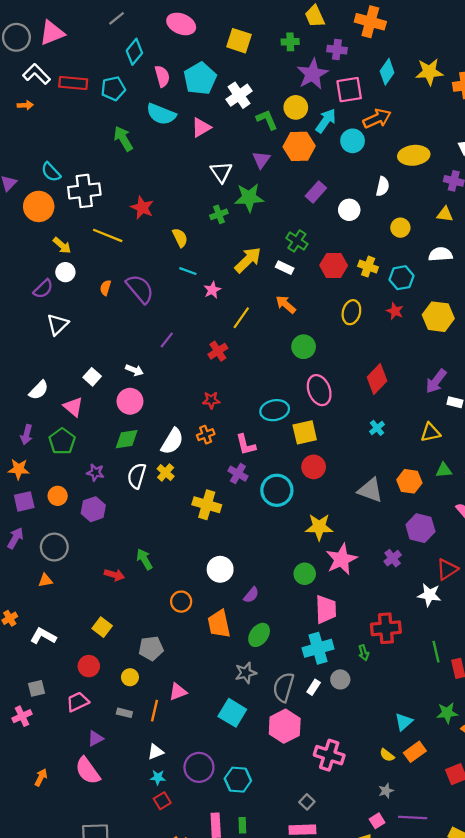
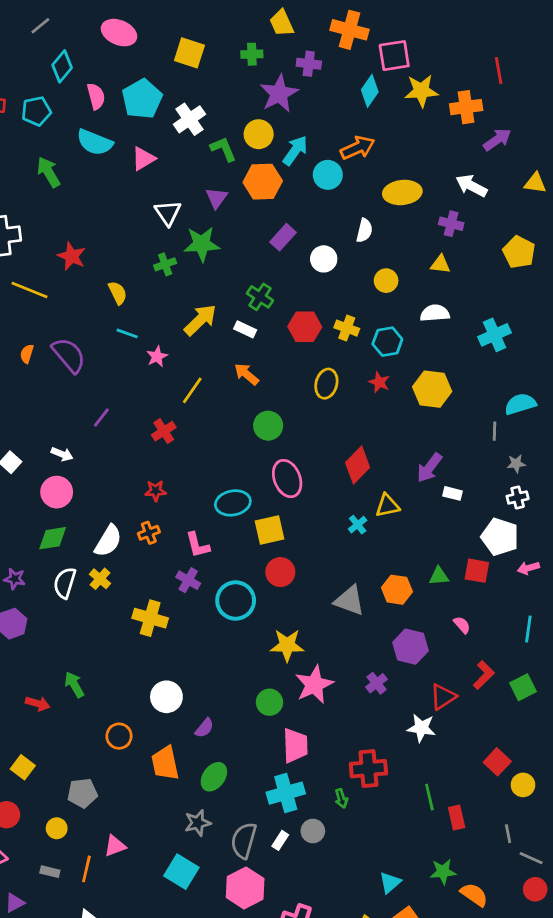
pink square: (349, 90) -> (394, 56), moved
yellow triangle: (430, 432) -> (387, 506), moved

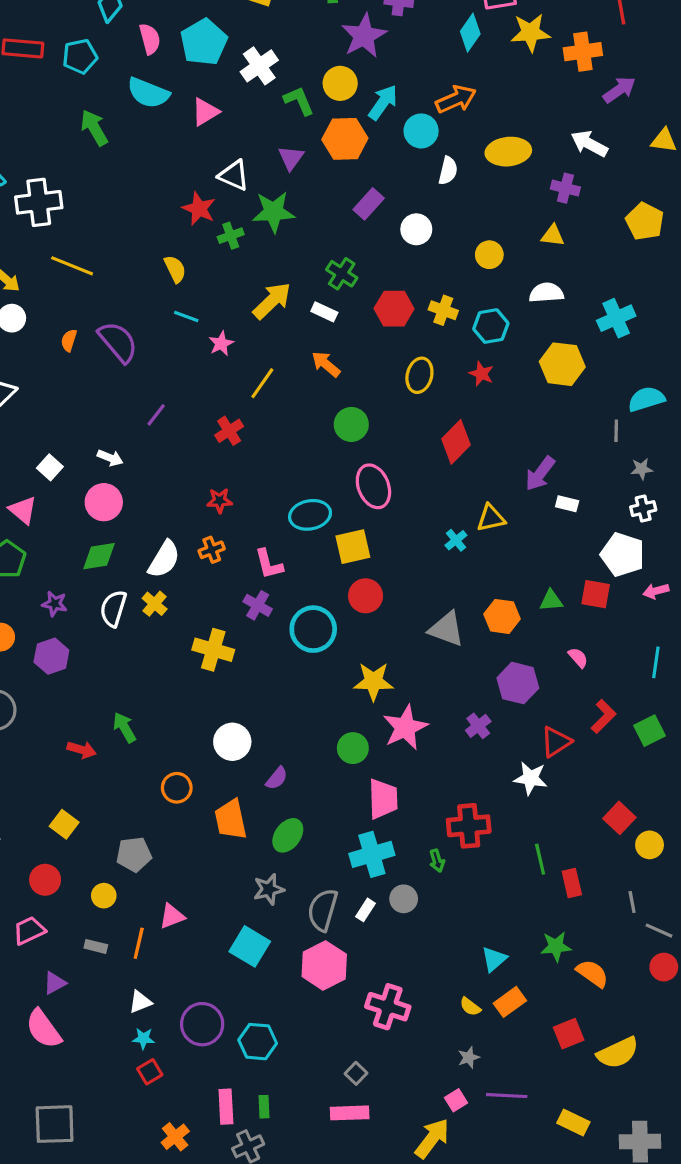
white triangle: (168, 213) -> (234, 175), turned -32
white semicircle: (364, 230) -> (448, 171), moved
red star: (72, 256) -> (199, 209), moved
yellow hexagon: (432, 389) -> (562, 364), moved
red diamond: (358, 465) -> (456, 442), moved

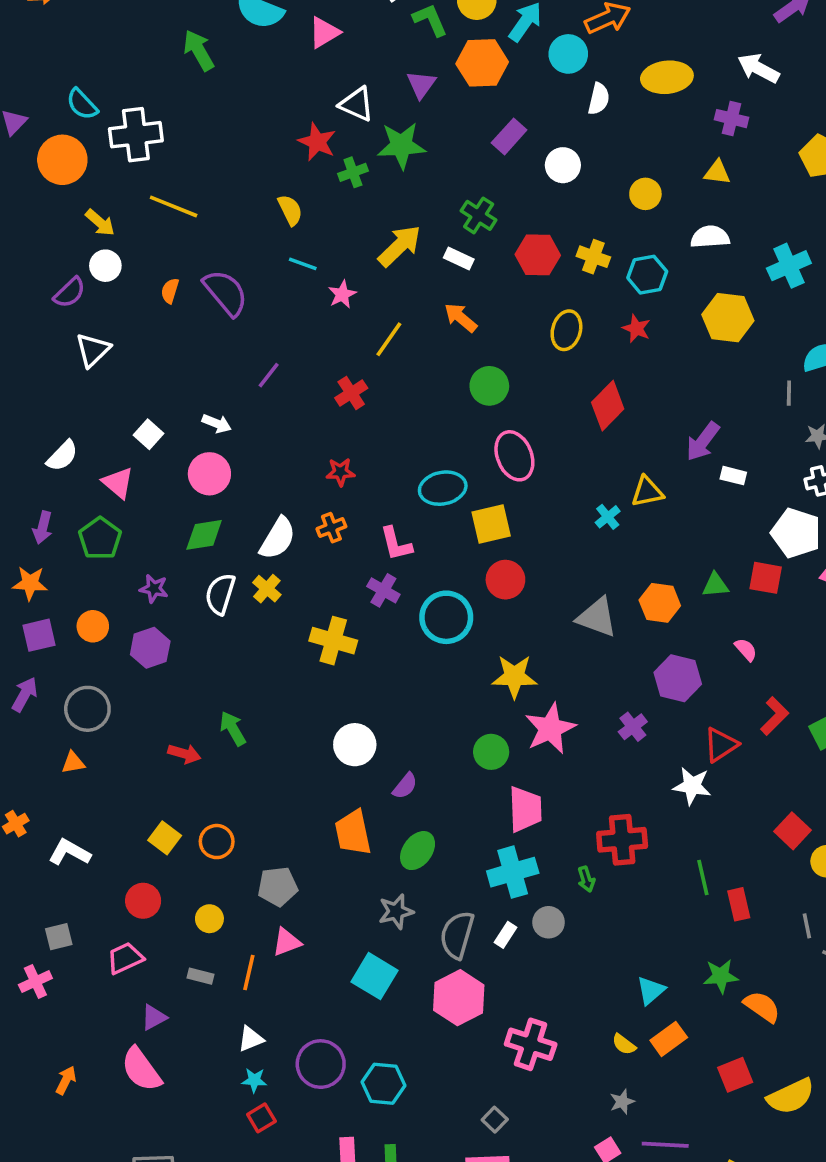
orange circle: (177, 788) -> (217, 842), moved
gray pentagon: (134, 854) -> (278, 886), moved

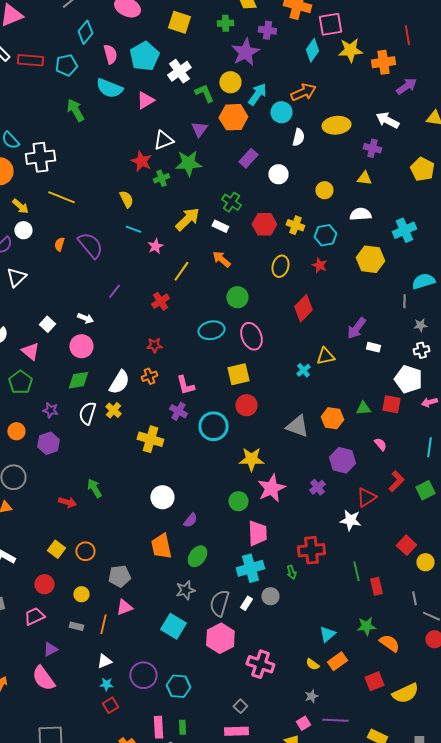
white triangle: (357, 104) -> (163, 140), turned -45
cyan ellipse: (443, 488) -> (211, 330), moved

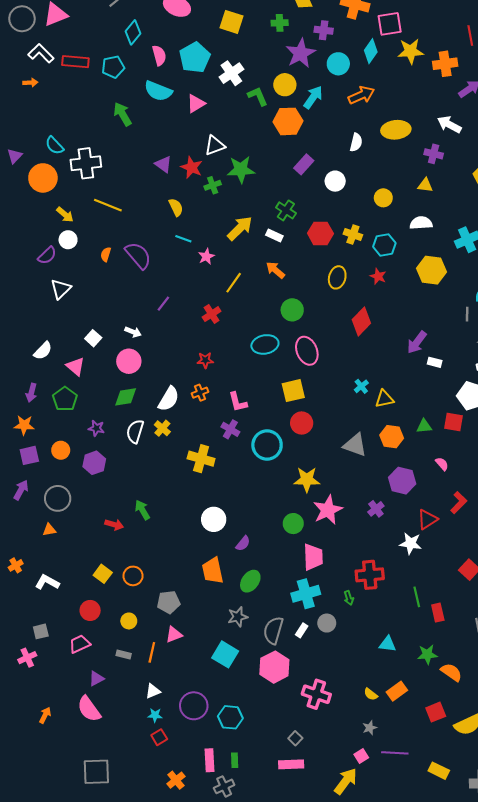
cyan circle: (281, 112) -> (338, 64), moved
purple triangle: (199, 129) -> (163, 164), moved, turned -30
yellow triangle: (325, 356) -> (384, 399), moved
cyan triangle: (327, 634) -> (387, 644), moved, turned 48

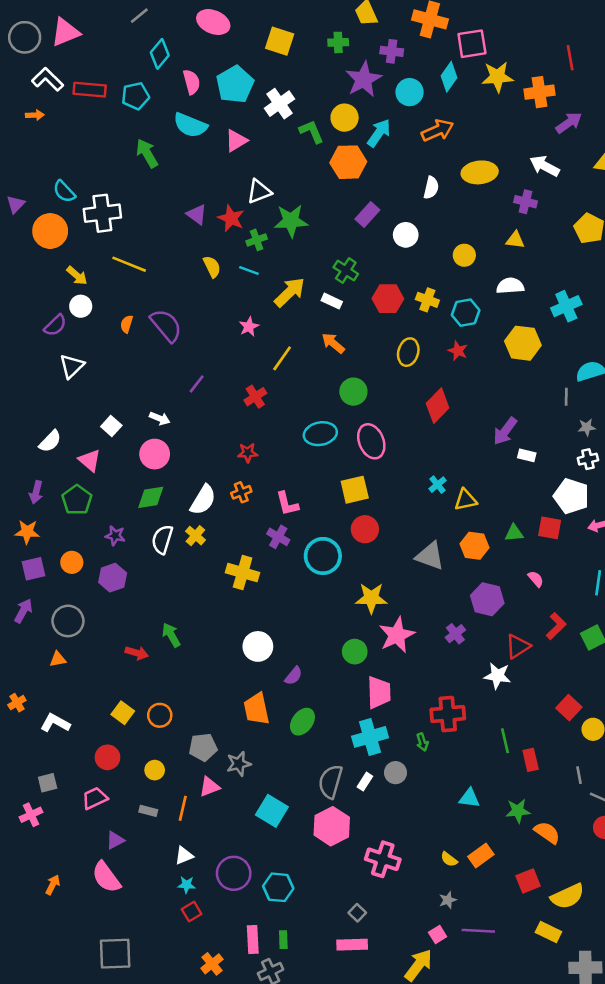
cyan line: (183, 239) -> (249, 271), moved
gray star: (238, 617) -> (239, 764), moved
yellow rectangle: (439, 771) -> (548, 932), moved

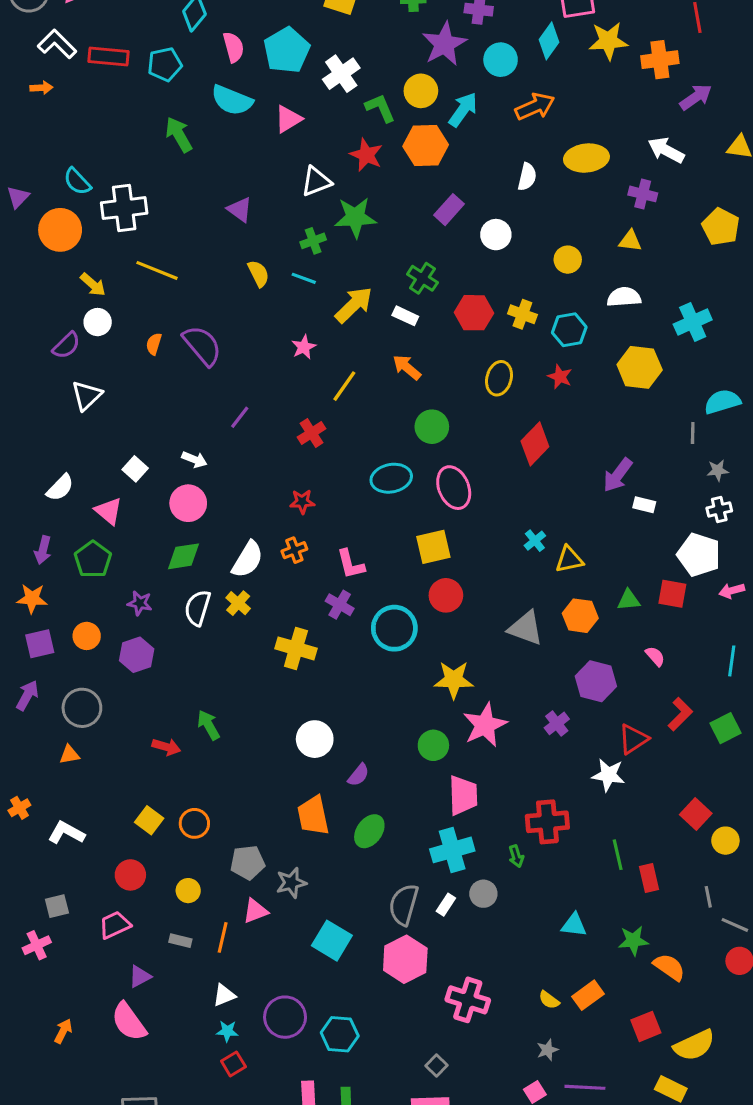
red star: (231, 218) -> (366, 155), moved

